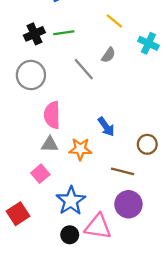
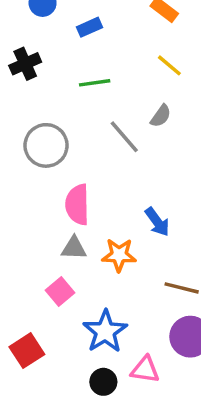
black cross: (34, 34) -> (25, 64), moved
pink triangle: (98, 227) -> (145, 370), size x0.7

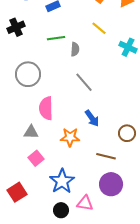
gray semicircle: (161, 116) -> (75, 49), moved, turned -32
gray line: (124, 137) -> (84, 82), moved
gray triangle: (74, 248) -> (31, 132), moved

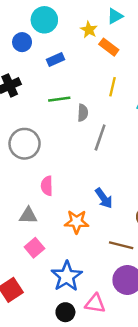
yellow line: (99, 28) -> (112, 87), turned 63
gray line: (84, 82) -> (100, 138), moved, turned 60
pink semicircle: (46, 108) -> (47, 186), size x0.7

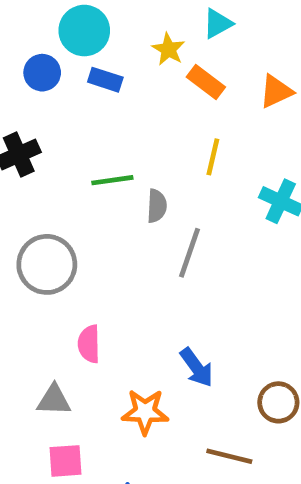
blue rectangle: (55, 59) -> (105, 80), moved, turned 42
pink square: (34, 248) -> (66, 461), turned 36

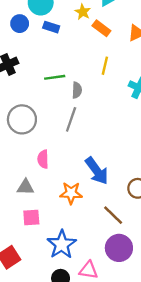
gray line: (190, 253) -> (71, 119), moved
blue arrow: (197, 367) -> (97, 171), size x1.4
brown line: (229, 456) -> (113, 215), turned 30

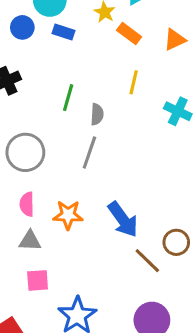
green line: (55, 77) -> (68, 98), turned -66
pink semicircle: (43, 159) -> (27, 204), moved
orange star: (71, 193) -> (68, 215), moved
brown line: (113, 215) -> (147, 261), moved

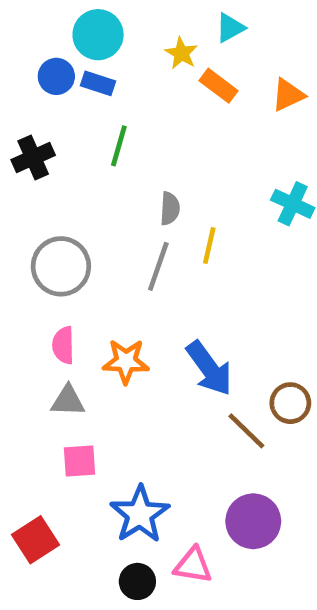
blue rectangle: (63, 32) -> (98, 83), moved
yellow line: (134, 82) -> (209, 246), moved
green line: (68, 98) -> (119, 146), moved

